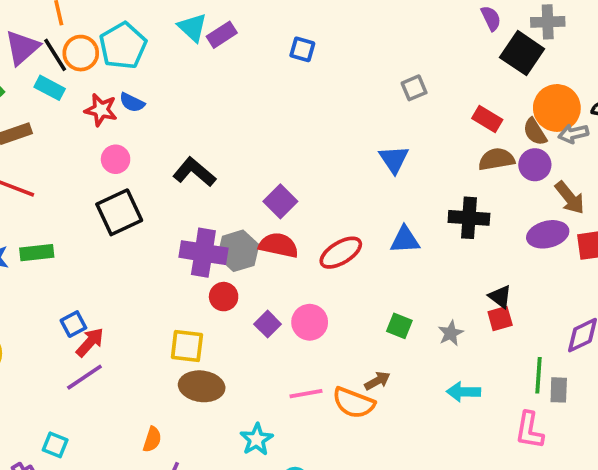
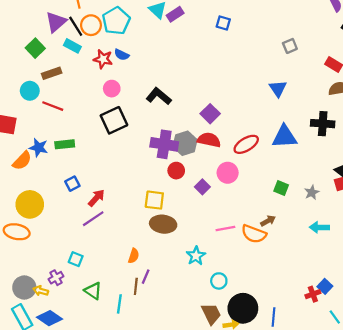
blue triangle: (405, 240) -> (284, 137), size x1.4
pink circle: (310, 322) -> (228, 173), moved
blue square: (73, 324) -> (72, 184), moved

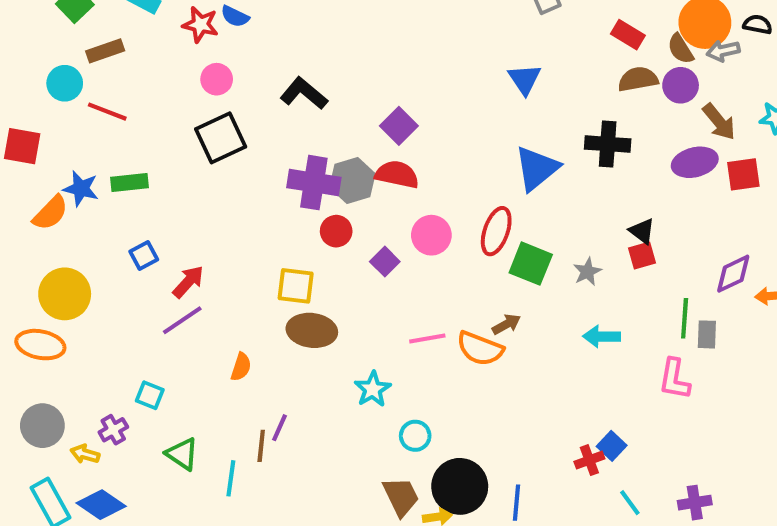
blue triangle: (284, 137) -> (537, 168), turned -36
red ellipse: (246, 144) -> (496, 231), moved, turned -40
green square: (281, 188) -> (531, 264), size x1.5
orange semicircle: (134, 256) -> (241, 367), moved
gray circle: (24, 288) -> (42, 426), moved

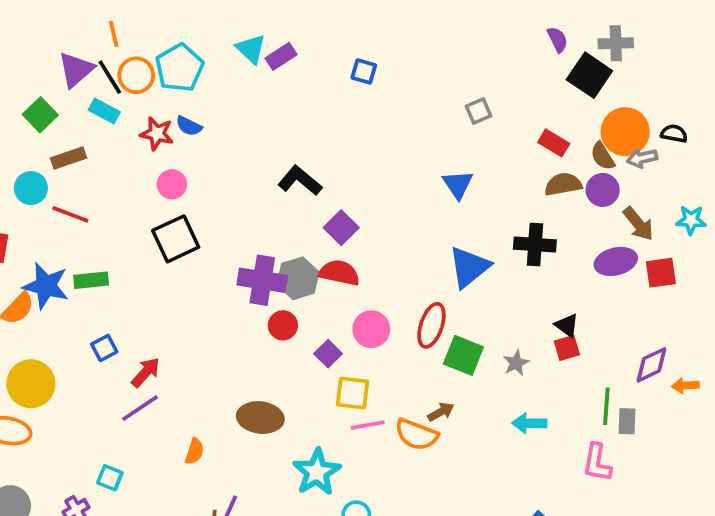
black L-shape: (304, 93) -> (300, 181), moved
blue star: (81, 189) -> (46, 286), size x1.4
yellow square: (296, 286) -> (352, 393), moved
cyan star: (373, 389) -> (317, 472), size x1.4

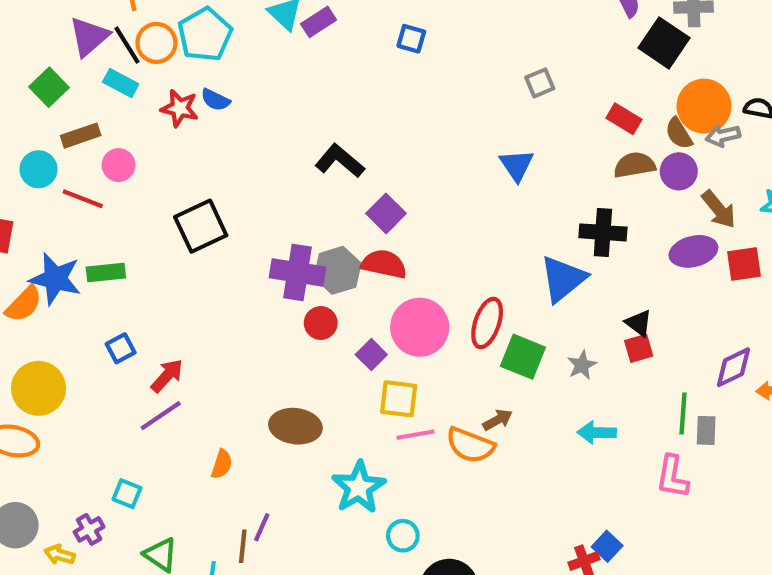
pink circle: (172, 184) -> (119, 165), moved
blue triangle: (469, 267) -> (563, 279), moved
pink circle: (371, 329) -> (420, 327), size x1.4

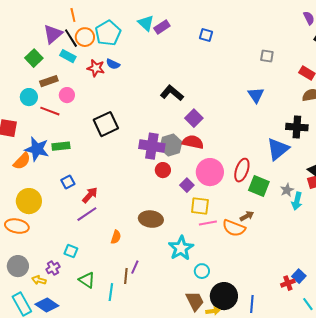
gray square: (540, 83) -> (267, 56), turned 32
cyan arrow: (597, 433) -> (297, 201), moved, turned -78

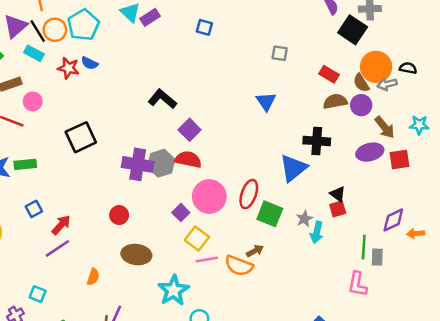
red circle: (163, 170) -> (119, 215), moved
yellow square: (200, 206) -> (197, 239), turned 30

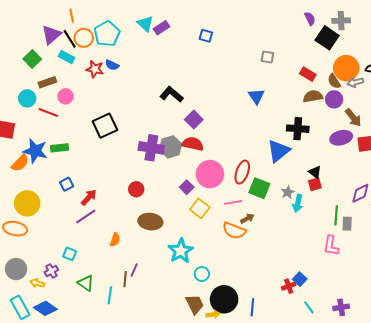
pink line: (207, 259) -> (233, 202), moved

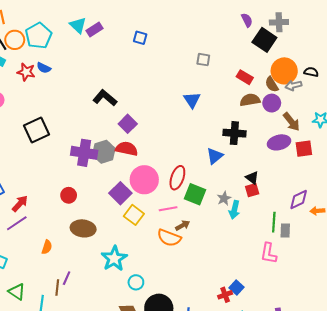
blue triangle: (279, 151) -> (215, 156), size x0.7
purple square: (187, 187) -> (120, 193), size x1.5

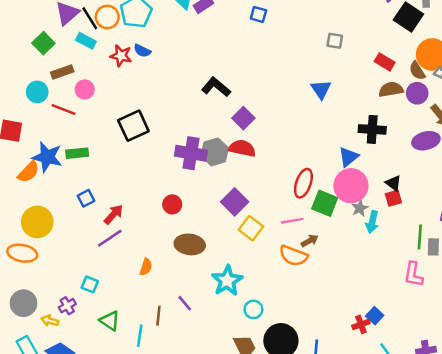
pink circle: (144, 180) -> (351, 186), moved
purple line: (67, 278) -> (185, 303), moved, turned -64

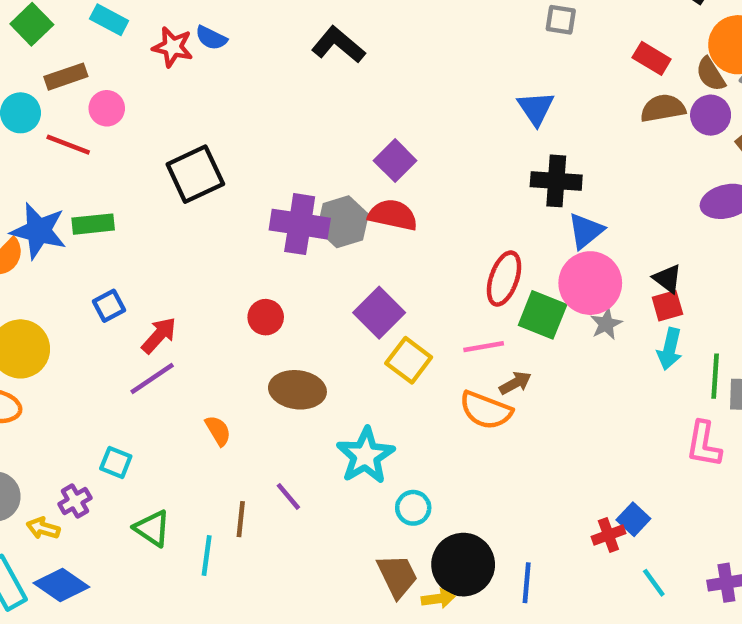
black L-shape: (216, 87) -> (338, 45), moved
black cross: (372, 129) -> (556, 181), moved
cyan arrow: (372, 222) -> (670, 349), moved
orange semicircle: (146, 267) -> (218, 431), turned -49

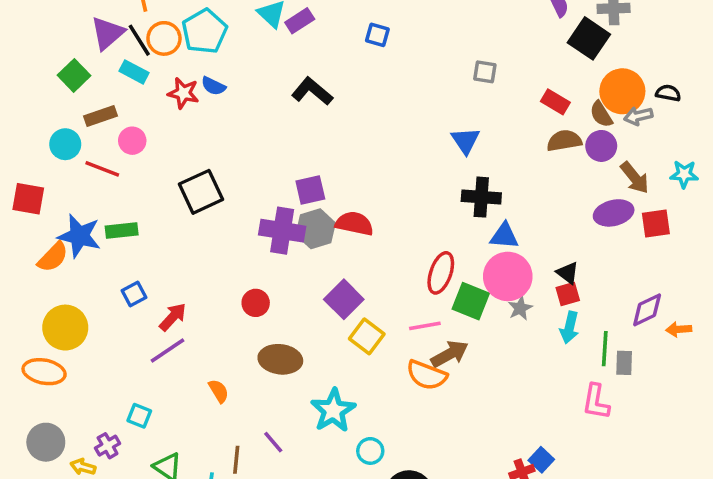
purple square: (395, 161) -> (310, 190), moved, turned 32
blue triangle: (586, 231) -> (504, 236), turned 44
brown arrow: (515, 383) -> (450, 354), size x1.5

